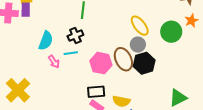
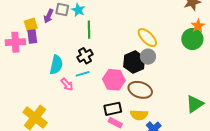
green circle: (171, 32) -> (192, 39), moved
brown ellipse: (123, 59) -> (140, 90), moved, turned -40
black hexagon: (144, 63) -> (134, 62), moved

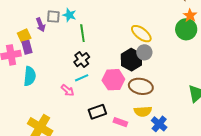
purple arrow: (49, 16) -> (41, 25), turned -40
cyan semicircle: (56, 65) -> (30, 76), moved
black rectangle: (113, 109) -> (97, 112), moved

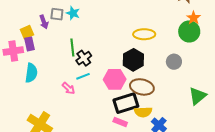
green line: (82, 33) -> (72, 47), moved
yellow ellipse: (141, 34) -> (144, 34), turned -40
gray circle: (144, 52) -> (174, 62), moved
black rectangle: (97, 112) -> (126, 103), moved, size x1.4

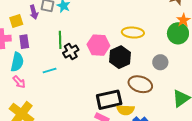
purple rectangle: (30, 44) -> (24, 42), moved
cyan line: (83, 76) -> (50, 70), moved
pink hexagon: (115, 79) -> (98, 45), moved
brown ellipse: (142, 87) -> (140, 84), moved
pink arrow: (68, 88) -> (19, 82), moved

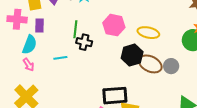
pink hexagon: (98, 45) -> (114, 25), moved
black cross: (71, 51) -> (84, 42), turned 35
brown ellipse: (140, 84) -> (150, 64), moved

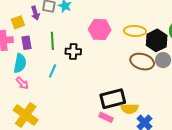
green line: (75, 29) -> (52, 41), moved
black hexagon: (132, 55) -> (157, 40), moved
cyan line: (60, 58) -> (53, 71), turned -48

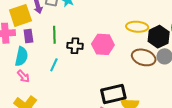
yellow square: (18, 22) -> (20, 15), size x1.6
pink hexagon: (100, 29) -> (103, 44), moved

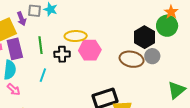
yellow ellipse: (137, 27) -> (76, 36), moved
purple rectangle: (28, 36) -> (15, 49), size x1.5

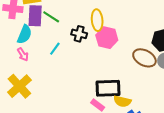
yellow ellipse: (76, 36) -> (97, 20), turned 70
green line: (41, 45) -> (51, 17), moved, turned -66

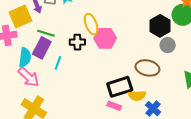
purple rectangle: (35, 16) -> (42, 48), moved, turned 40
pink arrow: (23, 54) -> (29, 77), size x1.6
brown ellipse: (144, 58) -> (147, 68), moved

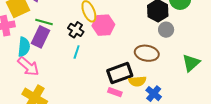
black cross: (77, 42) -> (76, 30), turned 35
cyan line: (58, 63) -> (77, 52), moved

